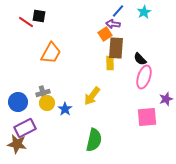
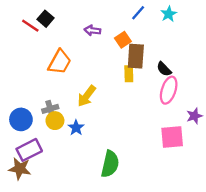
black square: (39, 16) -> (46, 19), turned 32
purple arrow: (113, 24) -> (92, 30), moved
yellow arrow: (92, 96) -> (87, 96), moved

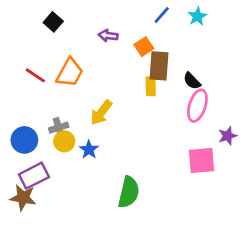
red line: (30, 26) -> (35, 75), moved

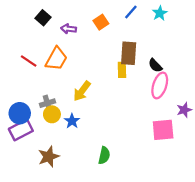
purple arrow: (108, 36) -> (69, 29), moved
orange square: (144, 47) -> (101, 22), moved
purple rectangle: (34, 176) -> (21, 130), moved
green semicircle: (129, 192) -> (104, 155), size x0.7
brown star: (23, 198) -> (49, 157), moved, turned -30

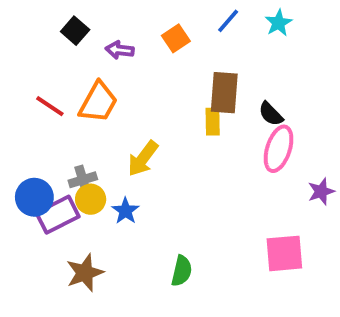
purple rectangle: (21, 130) -> (58, 215), moved
pink square: (163, 130) -> (284, 253), moved

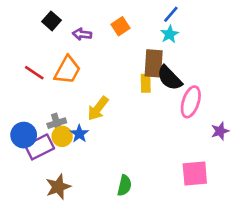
blue line: (228, 21) -> (171, 14), moved
cyan star: (279, 23) -> (170, 34), moved
black semicircle: (271, 114) -> (170, 78), moved, size x1.5
blue star: (125, 211) -> (79, 134), moved

